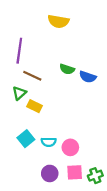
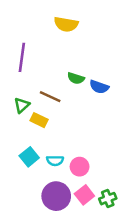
brown line: (32, 76) -> (50, 97), moved
pink square: (75, 172) -> (84, 195), turned -35
purple circle: (50, 173) -> (56, 196), size x1.5

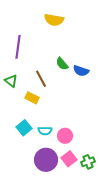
green semicircle: (76, 78) -> (62, 64), turned 32
brown line: (50, 97) -> (41, 79), turned 36
green triangle: (22, 105) -> (11, 81), moved, turned -40

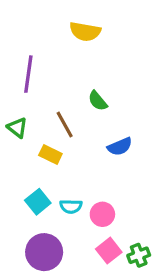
blue semicircle: (81, 71) -> (120, 147), moved, turned -42
purple circle: (46, 160) -> (44, 252), moved

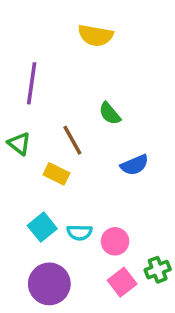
green cross: (139, 255) -> (158, 270), moved

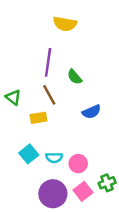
purple line: (32, 83) -> (48, 62), moved
yellow rectangle: (56, 174) -> (38, 118), turned -35
purple circle: (49, 284) -> (53, 194), moved

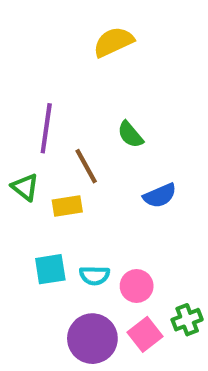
yellow semicircle: (65, 24) -> (113, 42), turned 145
purple line: (48, 62) -> (46, 128), moved
green triangle: (13, 97) -> (25, 187), moved
cyan square: (29, 154) -> (50, 269), turned 30

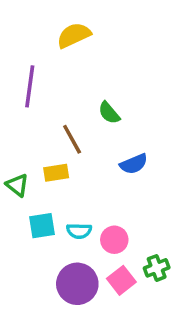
yellow semicircle: (113, 42) -> (74, 35), moved
purple line: (46, 128) -> (30, 86), moved
green triangle: (25, 187) -> (17, 185), moved

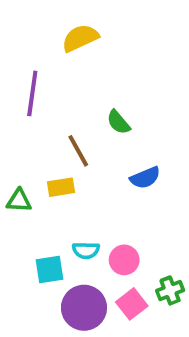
green triangle: (17, 185) -> (19, 201), turned -35
cyan square: (42, 226) -> (50, 269), moved

